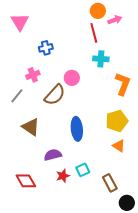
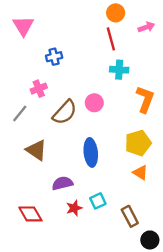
pink arrow: (115, 20) -> (146, 27), moved
pink circle: (72, 78) -> (94, 103), moved

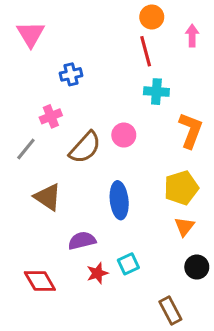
pink arrow: (146, 27) -> (192, 36), turned -70
orange triangle: (140, 173) -> (184, 227), turned 35
brown rectangle: (130, 216) -> (170, 310), moved
black circle: (150, 240) -> (197, 267), moved

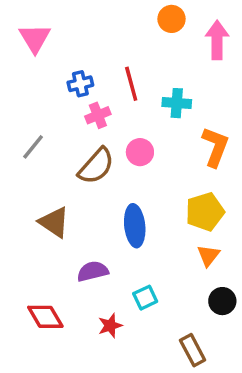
pink arrow: (192, 36) -> (217, 40), size x1.5
red line: (146, 51) -> (131, 84), moved
pink cross: (51, 116) -> (98, 115), moved
gray line: (26, 149) -> (33, 147), moved
red star: (97, 273) -> (110, 326), moved

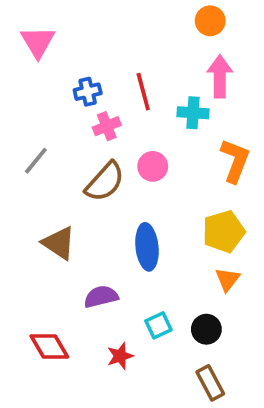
orange circle: (172, 19) -> (210, 21), moved
pink arrow: (217, 40) -> (220, 76), moved
black circle: (222, 301) -> (206, 329), moved

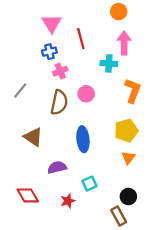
pink triangle: (38, 42) -> (52, 23), moved
red line: (143, 92) -> (81, 39), moved
brown semicircle: (105, 182) -> (59, 102), turned -30
black circle: (206, 329) -> (128, 197), moved

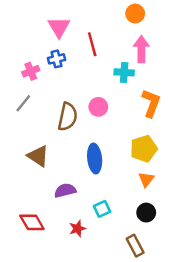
pink cross: (60, 71) -> (31, 71), moved
black circle: (128, 197) -> (146, 213), moved

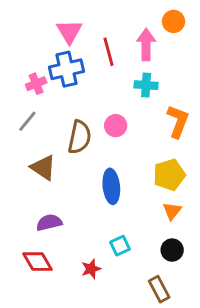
orange circle: (135, 14) -> (174, 21), moved
pink arrow: (141, 49) -> (146, 45), moved
blue cross: (57, 59) -> (66, 69), size x1.6
brown triangle: (38, 156) -> (43, 168), moved
purple semicircle: (65, 190) -> (49, 223), moved

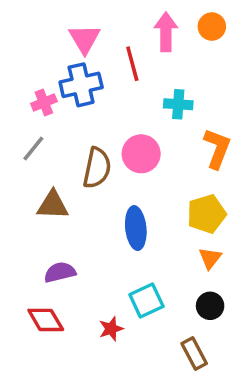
pink arrow: (146, 45) -> (166, 32), moved
pink circle: (116, 126) -> (141, 154), size x1.4
brown triangle: (43, 168) -> (53, 205), turned -32
cyan square: (120, 246) -> (146, 301), size x1.4

